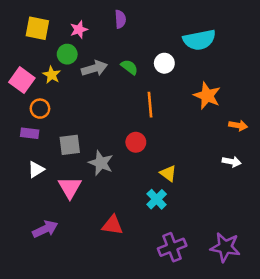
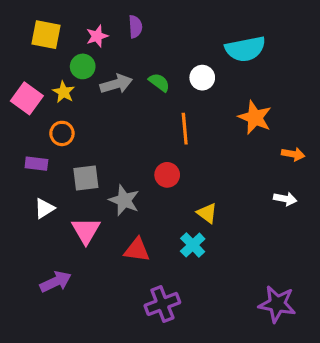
purple semicircle: (120, 19) -> (135, 27), moved
orange circle: (40, 109) -> (62, 133), moved
red triangle: (113, 225) -> (137, 250), moved
purple cross: (172, 247) -> (162, 304), moved

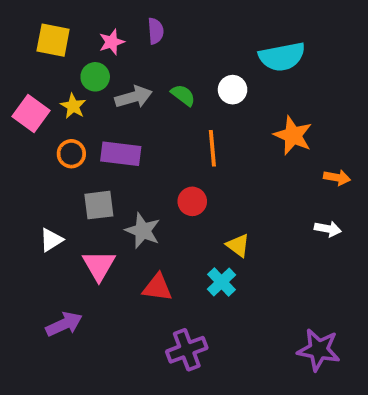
purple rectangle: (36, 164) -> (121, 154), moved, size x1.5

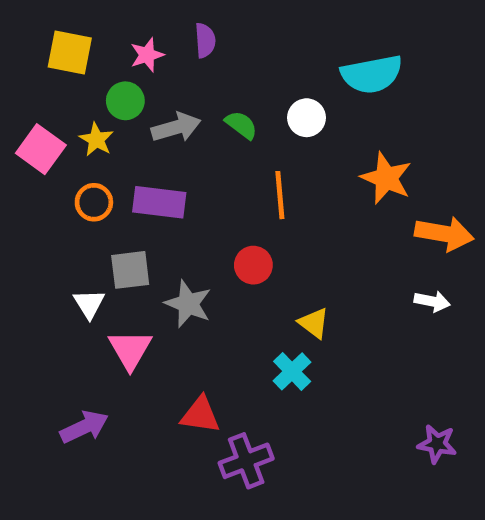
orange arrow: (337, 178) -> (444, 234), size x1.6
white triangle: (51, 240) -> (89, 304), moved, turned -30
red triangle: (157, 287) -> (200, 415), moved
purple star: (319, 350) -> (437, 444), moved, size x0.7

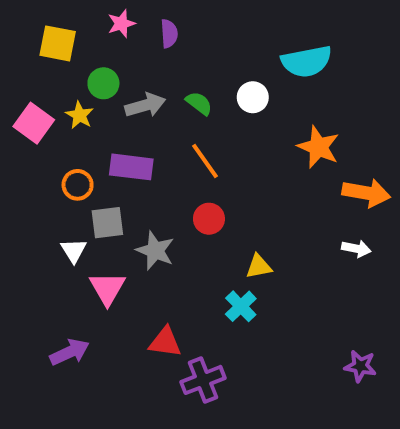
pink star: (147, 55) -> (121, 24), moved
orange line: (280, 195) -> (205, 161), moved, turned -30
orange circle: (94, 202) -> (78, 185), moved
yellow triangle: (314, 323) -> (259, 266), turned -48

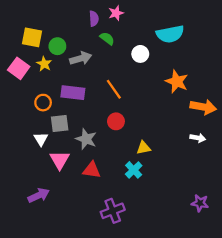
pink star: (121, 24) -> (116, 13), moved
yellow square: (58, 43) -> (32, 37), moved
green semicircle: (199, 103) -> (107, 38), moved
red triangle: (165, 342) -> (92, 170), moved

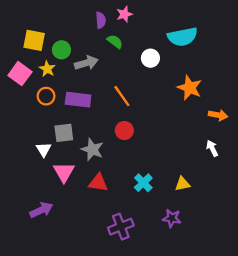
orange circle: (43, 103) -> (46, 96), moved
orange arrow: (203, 107) -> (218, 115), size x0.7
white arrow: (198, 138) -> (212, 148), turned -128
yellow triangle: (144, 148) -> (182, 184), moved
purple star: (200, 203) -> (172, 218), moved

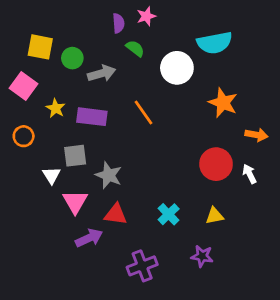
white circle: (150, 58) -> (177, 68), size x1.5
yellow star: (47, 69) -> (56, 108), moved
orange circle: (46, 96) -> (24, 136), moved
red circle: (124, 131) -> (216, 164), moved, size x1.5
purple arrow: (41, 210) -> (89, 238), moved

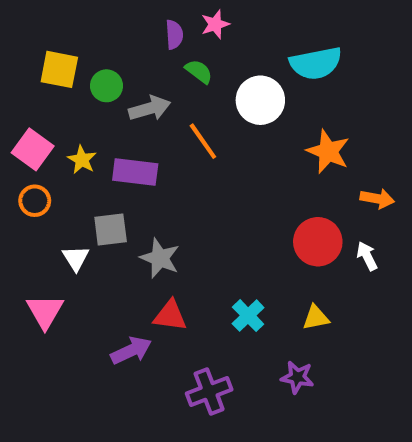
pink square: (24, 86) -> (33, 149), moved
orange line: (143, 112) -> (203, 141), moved
pink triangle: (75, 202) -> (45, 311), moved

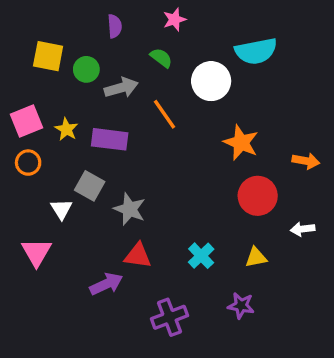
purple semicircle: (174, 35) -> (115, 26), moved
pink square: (33, 149) -> (26, 121), turned 32
orange star: (328, 151) -> (241, 143), moved
gray square: (111, 229) -> (90, 186), turned 36
white arrow: (367, 256) -> (303, 229), moved, turned -70

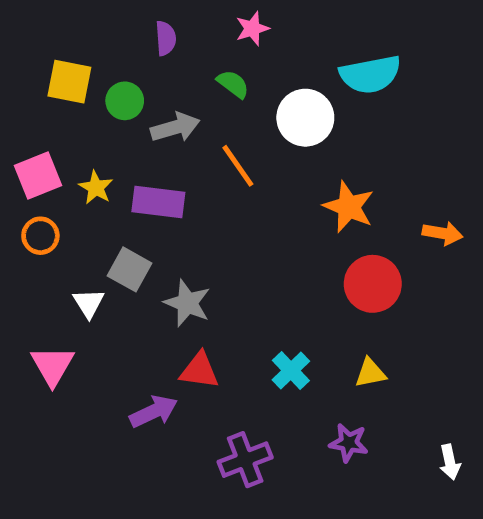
white arrow: (303, 229) -> (450, 462), moved, turned -95

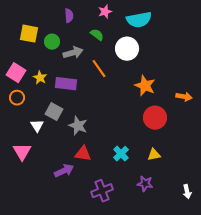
cyan semicircle: (370, 74) -> (139, 20), moved
pink square: (38, 175) -> (16, 73), turned -36

